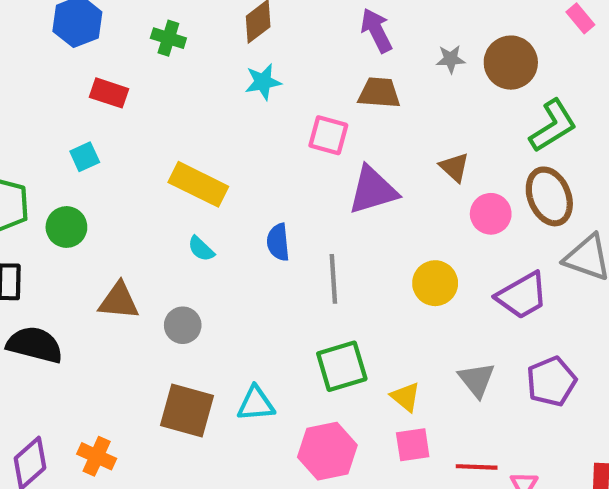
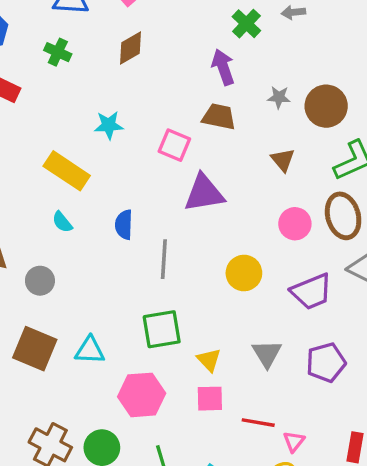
cyan star: (263, 82) -> (109, 125), moved
brown triangle: (454, 167) -> (283, 160), moved

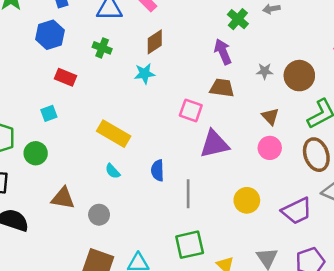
cyan star: (109, 125) -> (145, 74), moved
pink circle: (295, 224) -> (270, 148), moved

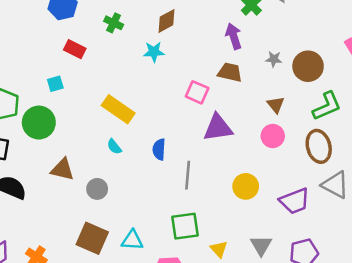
green circle: (36, 153) -> (39, 123), size x1.4

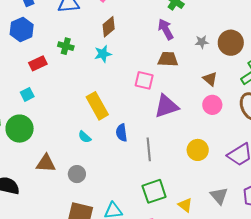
green cross: (114, 23) -> (66, 46), moved
red rectangle: (75, 49) -> (38, 63), turned -42
yellow rectangle: (118, 109) -> (97, 106), moved, turned 36

